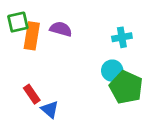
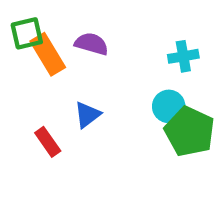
orange rectangle: (32, 36) -> (48, 54), turned -40
blue triangle: (50, 109) -> (87, 115), moved, turned 42

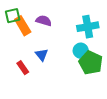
cyan cross: (183, 56) -> (88, 27), size x1.5
blue triangle: (87, 115) -> (42, 55), turned -32

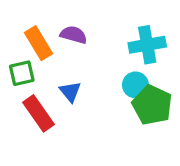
green square: (13, 16) -> (22, 73), moved
red rectangle: (23, 68) -> (38, 113), size x1.5

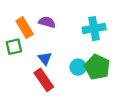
cyan circle: (135, 85) -> (78, 67), moved
red rectangle: (38, 113) -> (44, 80), moved

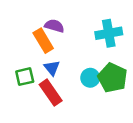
orange rectangle: (25, 27) -> (43, 41), moved
green square: (14, 47) -> (25, 77), moved

